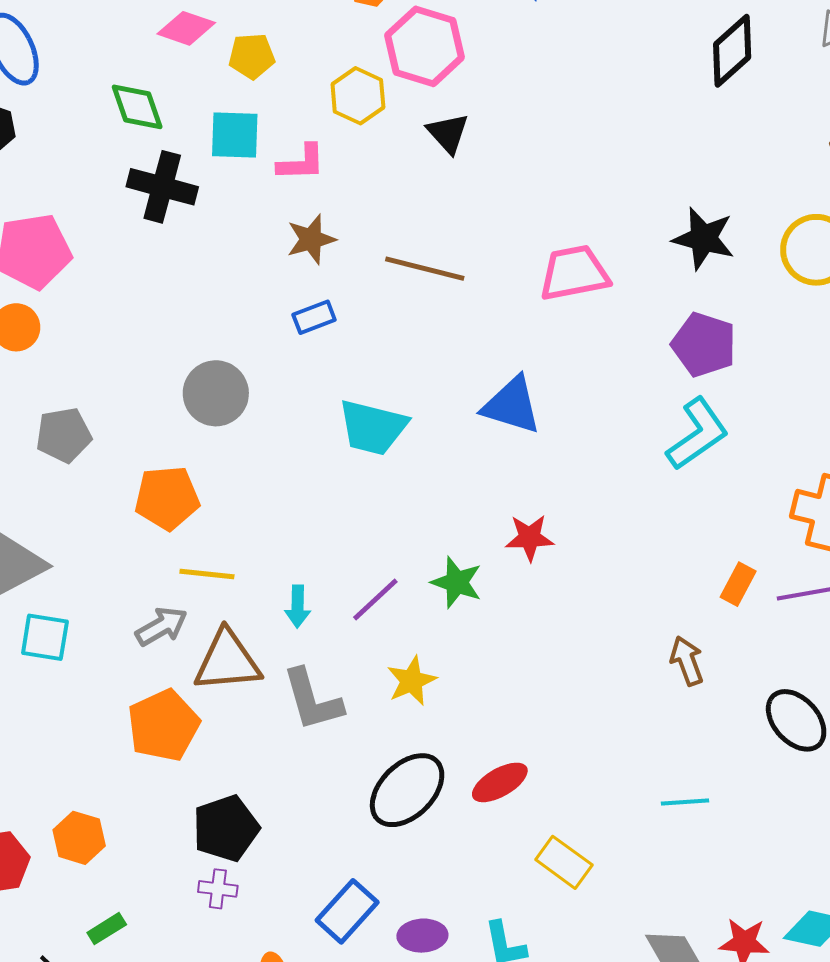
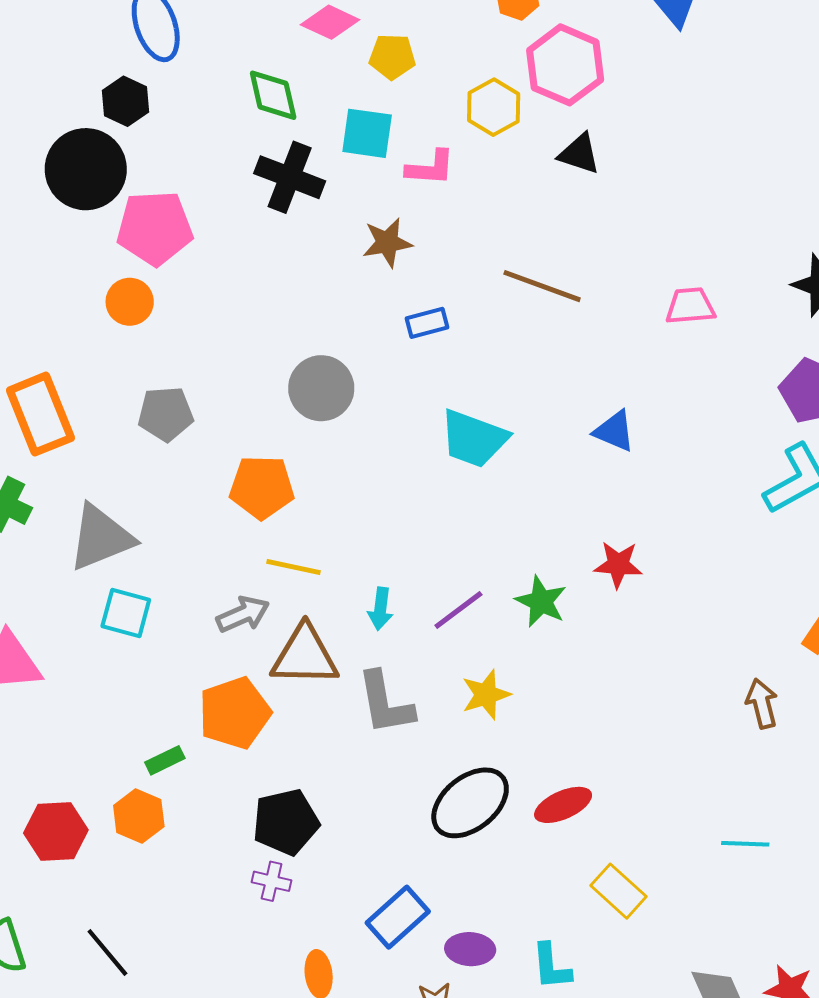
black triangle: (448, 133) -> (579, 154), turned -36
brown star: (311, 239) -> (387, 243), moved
pink trapezoid: (574, 273) -> (690, 306), size x0.7
blue triangle: (512, 405) -> (614, 431), size x0.7
green rectangle: (107, 929) -> (165, 760), moved

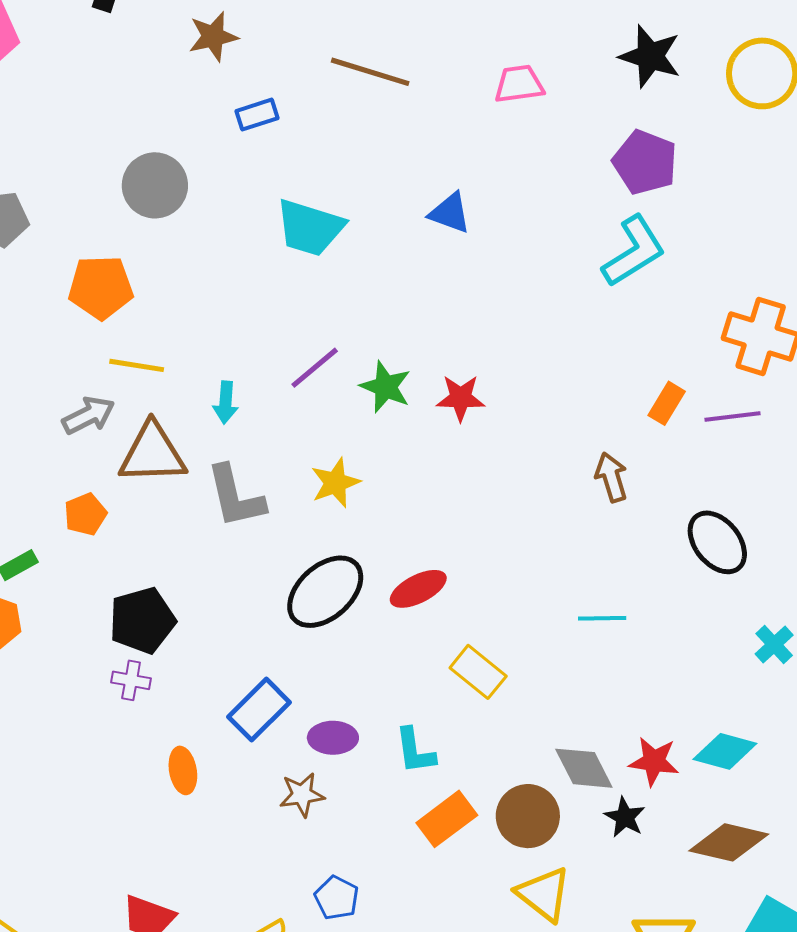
red star: (618, 565) -> (461, 398), moved
purple line: (458, 610) -> (315, 368), moved
orange pentagon: (235, 713) -> (85, 514), size x0.6

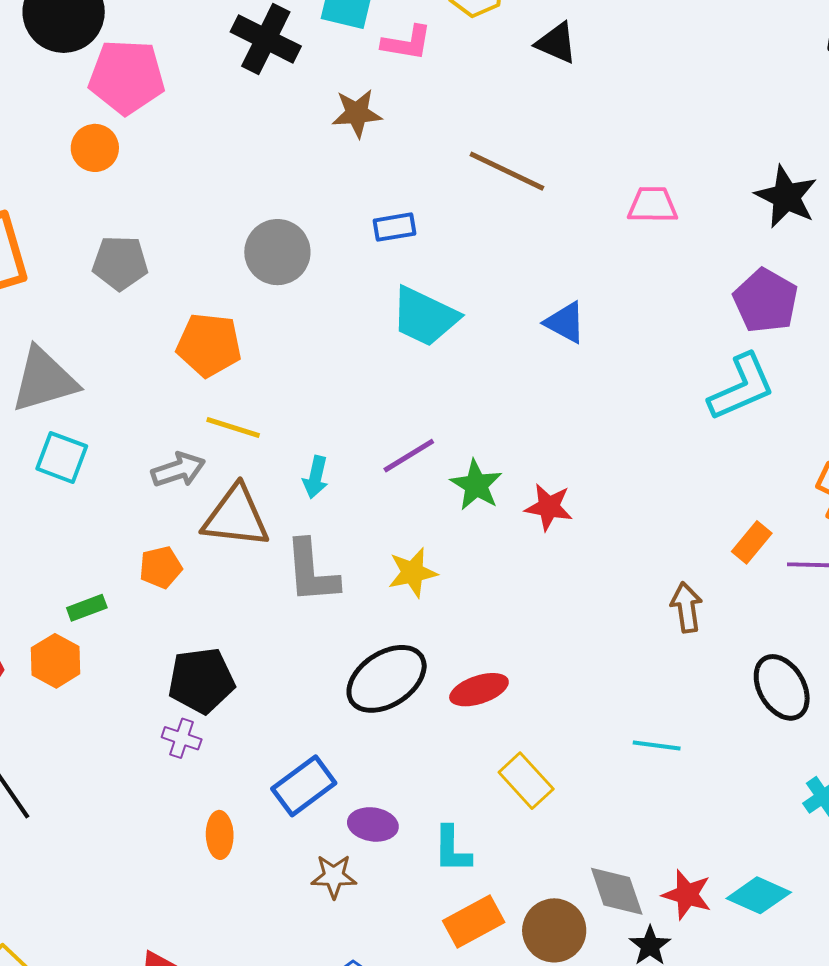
blue rectangle: (257, 115) -> (394, 227), moved

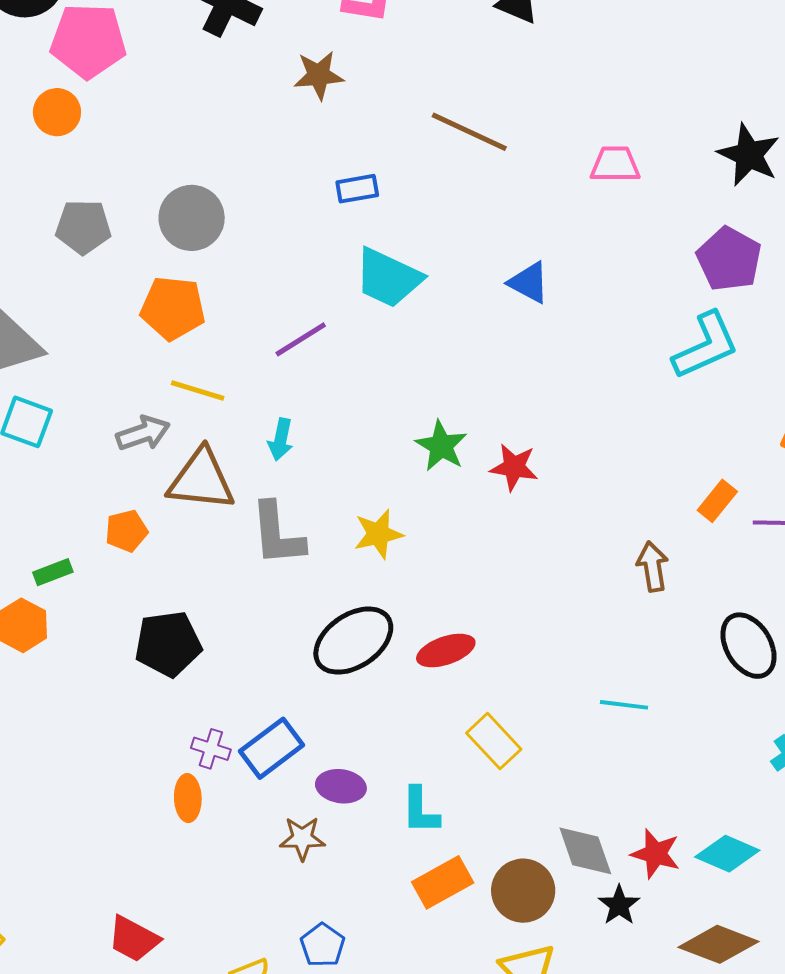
gray circle: (277, 252) -> (192, 218), moved
purple line: (409, 456) -> (301, 339), moved
purple cross: (182, 738) -> (211, 749), moved

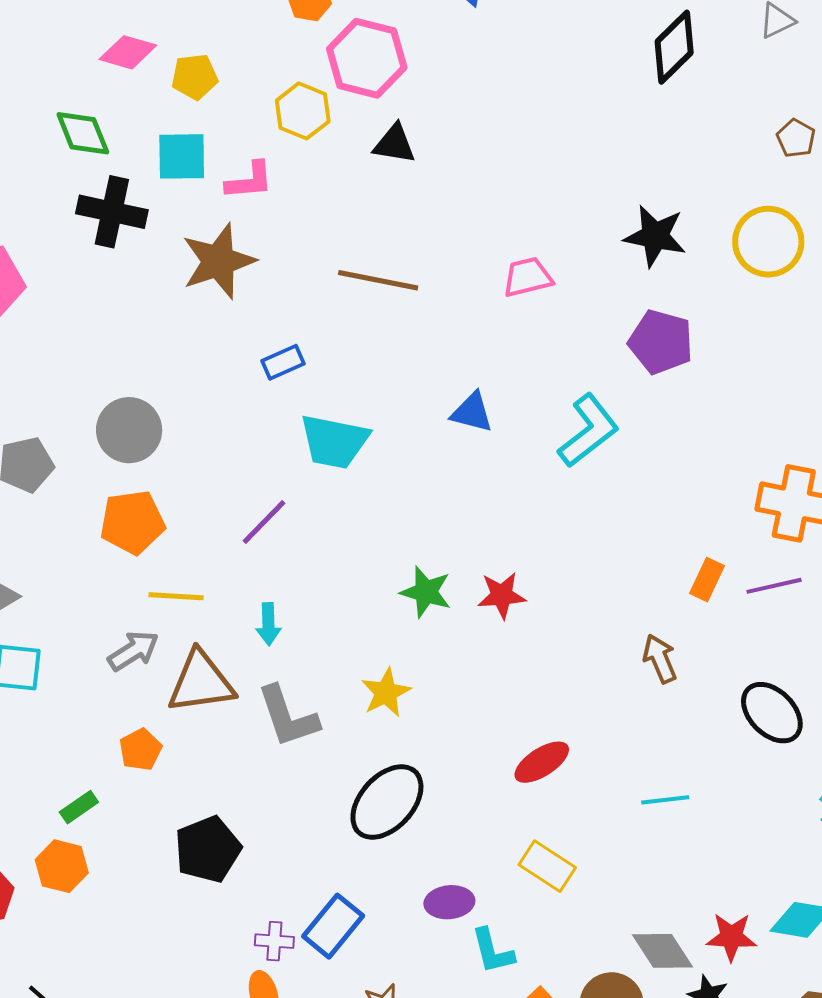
brown star: (319, 75) -> (218, 261), size x1.5
cyan L-shape: (706, 346) -> (588, 431), moved
red ellipse: (446, 651) -> (542, 762), moved
purple ellipse: (341, 786) -> (449, 902), moved

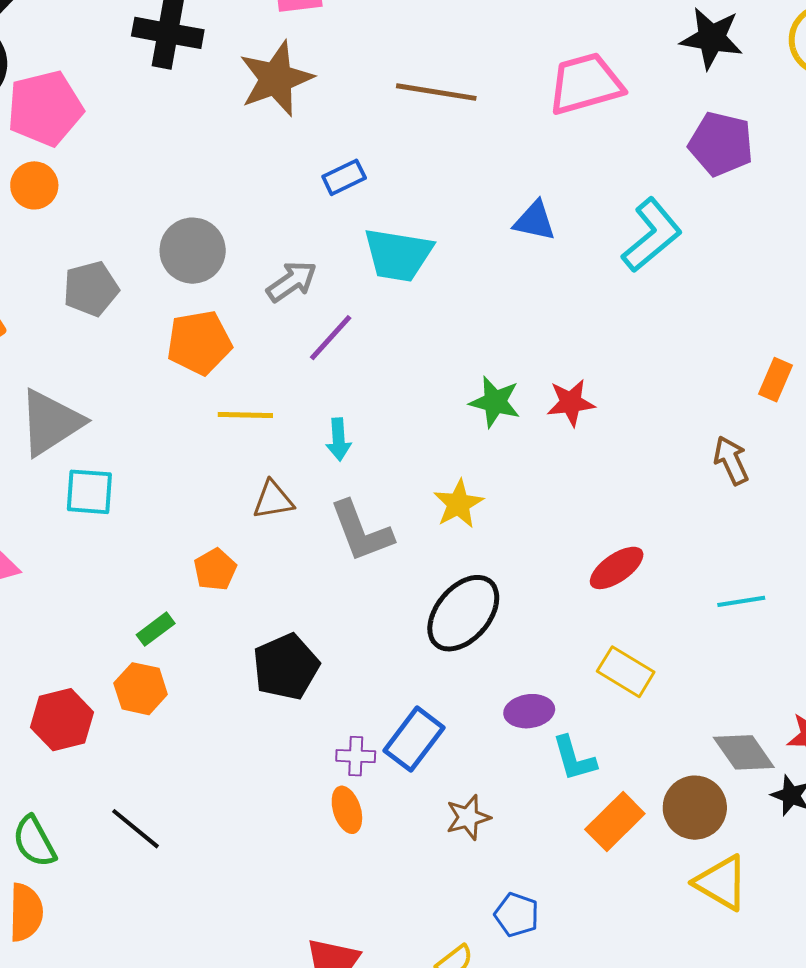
pink trapezoid: (528, 277) -> (586, 84), size x1.5
gray arrow: (133, 651) -> (292, 281), moved
brown triangle: (201, 682) -> (273, 500), size x0.6

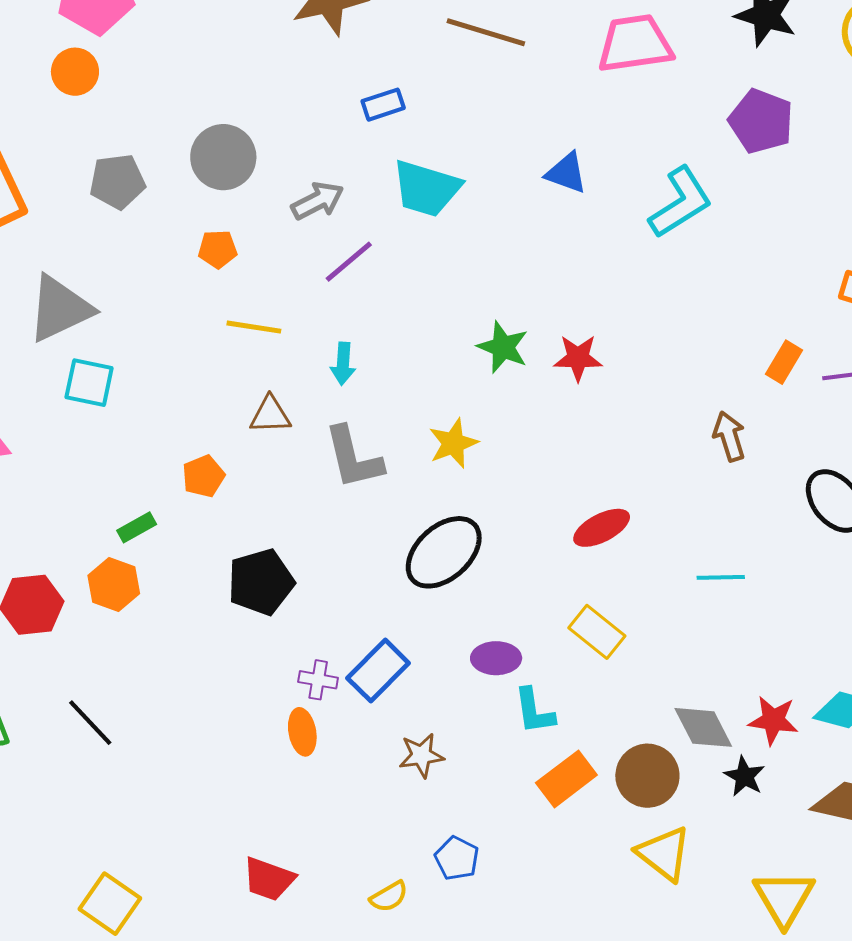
orange pentagon: (199, 343) -> (218, 249), size x0.6

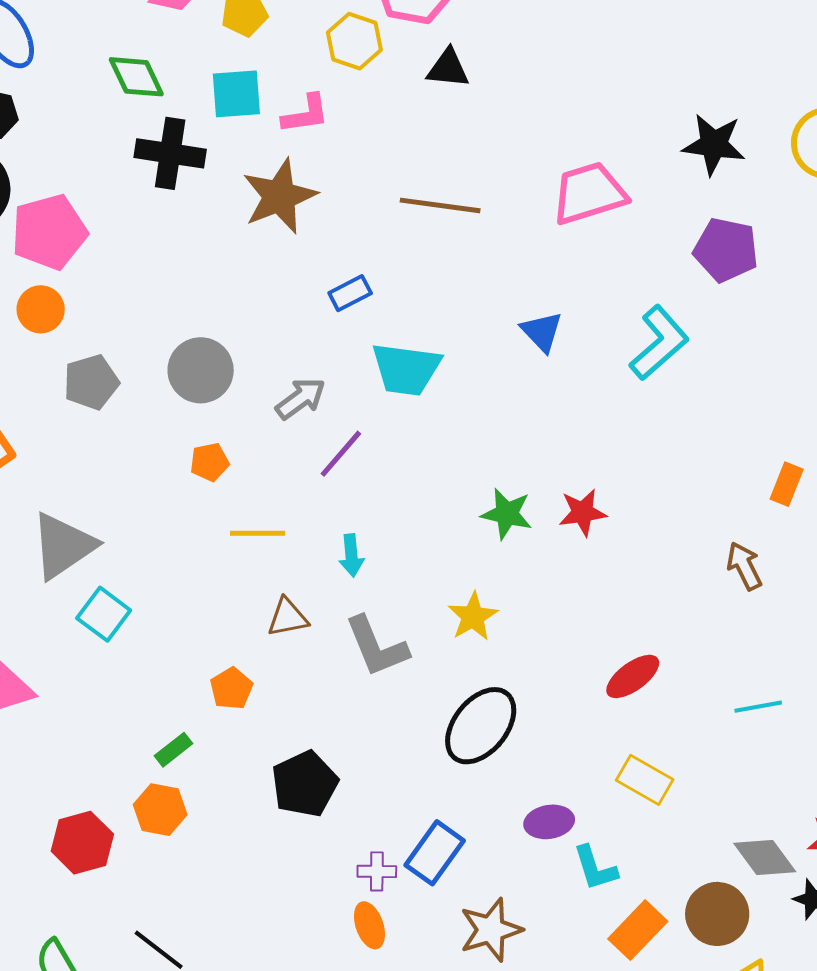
blue triangle: (566, 173) -> (542, 332), turned 36
gray pentagon: (117, 181) -> (91, 382), moved
cyan square: (89, 383) -> (104, 614), turned 34
brown star: (421, 755) -> (491, 930), size x1.4

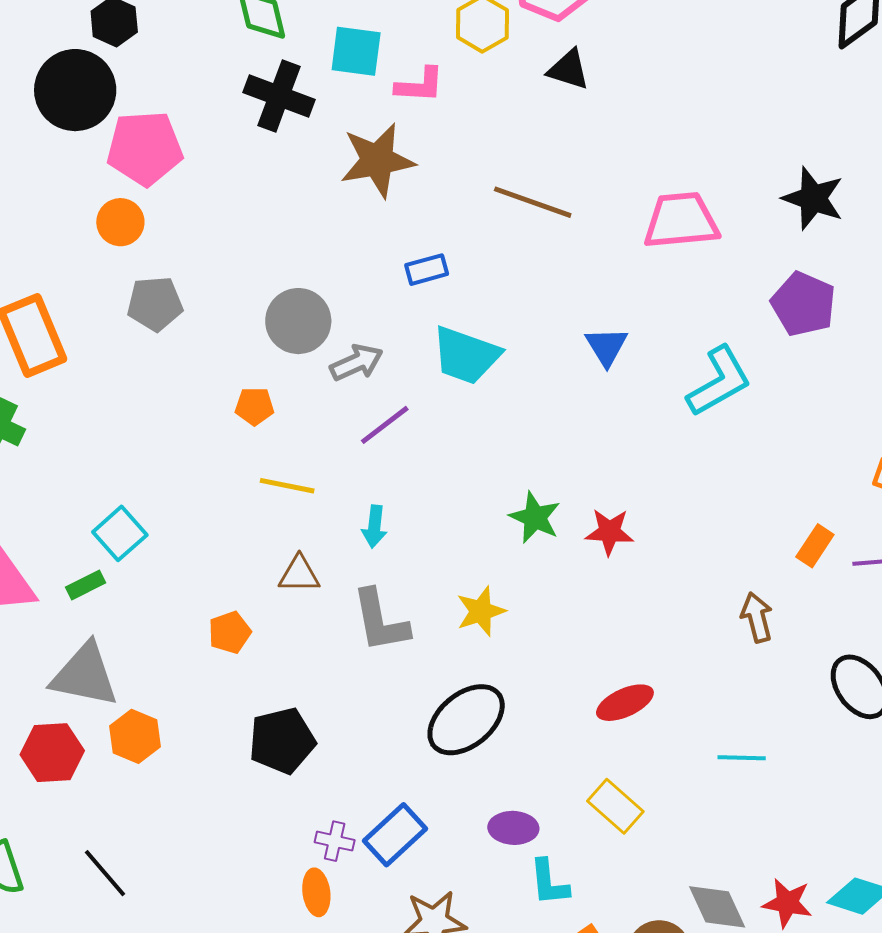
gray circle: (201, 370) -> (298, 321), moved
gray triangle: (63, 546) -> (85, 675), moved, turned 34
green rectangle: (174, 750) -> (86, 585), moved

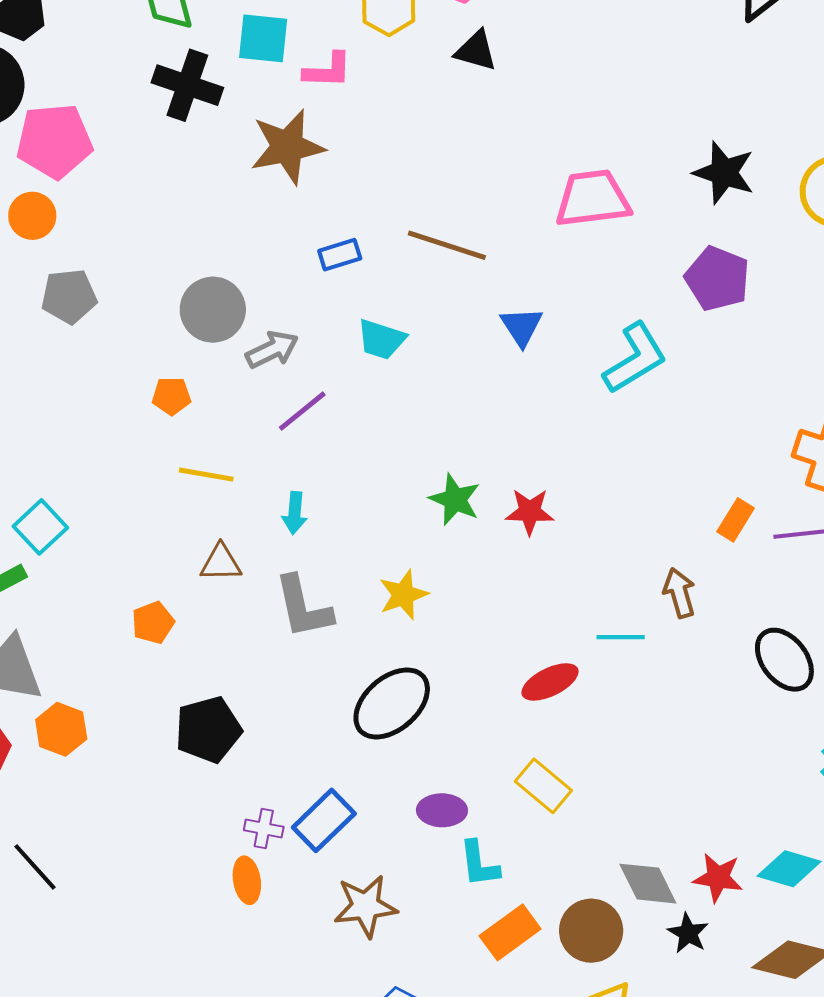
brown line: (533, 202) -> (447, 245), moved
cyan trapezoid: (466, 355) -> (381, 339), size x0.7
cyan line: (742, 758) -> (621, 637), moved

